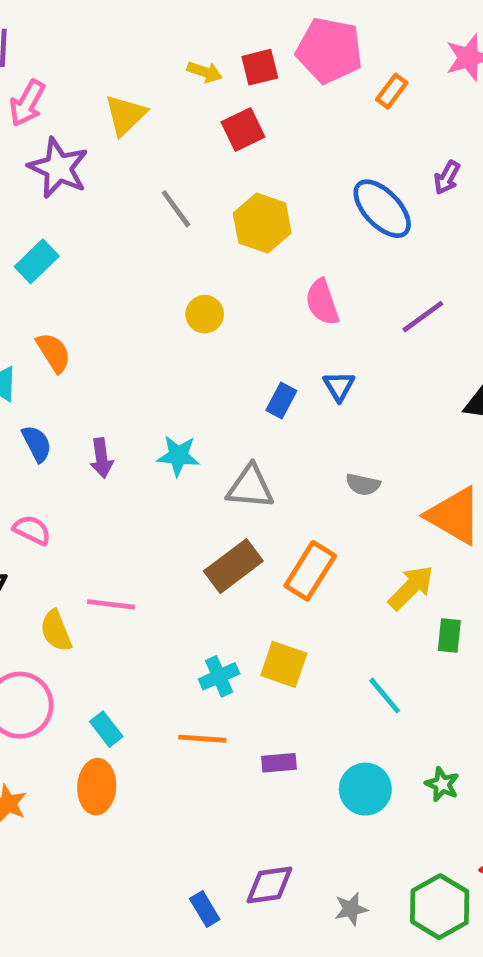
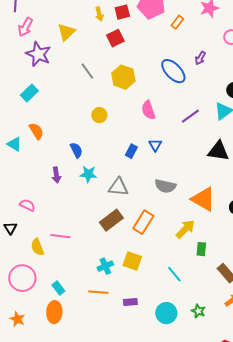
yellow arrow: (205, 72) -> (99, 14), turned 56
blue semicircle: (37, 444) -> (76, 150), moved
gray semicircle: (363, 484) -> (165, 186), size x1.5

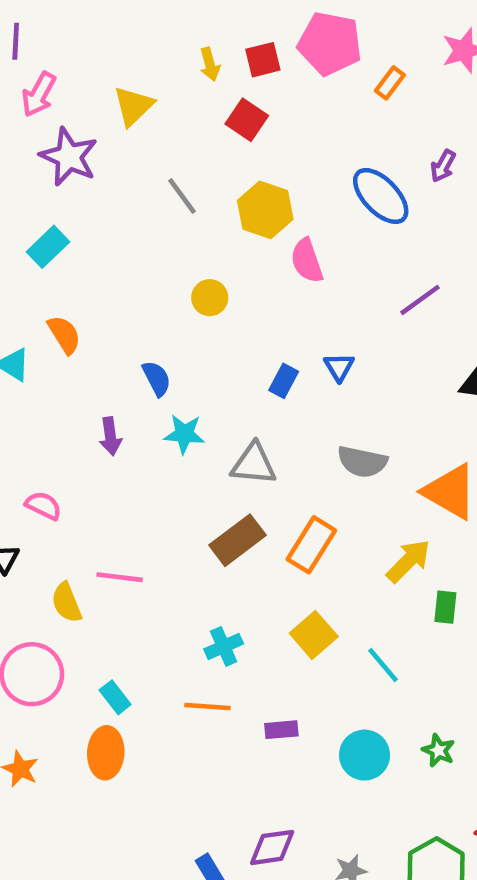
red square: (115, 38) -> (247, 120), turned -30
pink semicircle: (148, 110) -> (307, 261), moved
yellow square: (132, 261) -> (314, 635), moved, turned 30

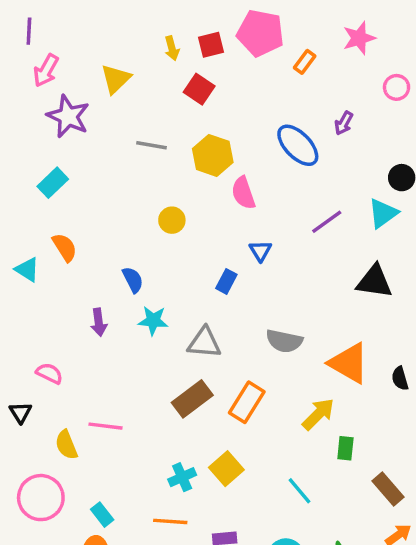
gray line: (182, 196) -> (151, 145), turned -44
blue triangle: (339, 367) -> (260, 251), moved
yellow square: (314, 635) -> (226, 469), moved

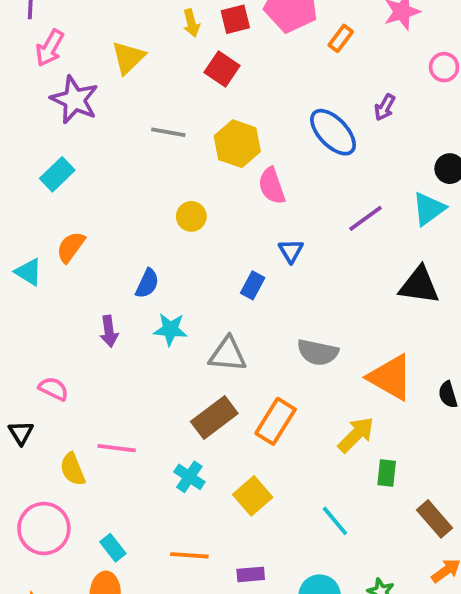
orange semicircle: (65, 247) -> (71, 247), turned -112
blue semicircle: (133, 280) -> (147, 283), turned 52
cyan cross: (182, 477) -> (189, 477), moved, turned -32

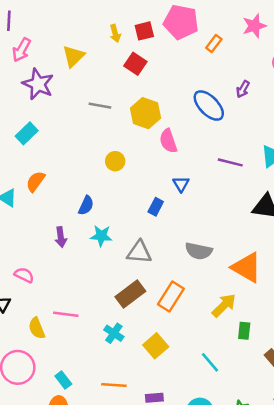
purple line: (366, 218) -> (230, 162), turned 50

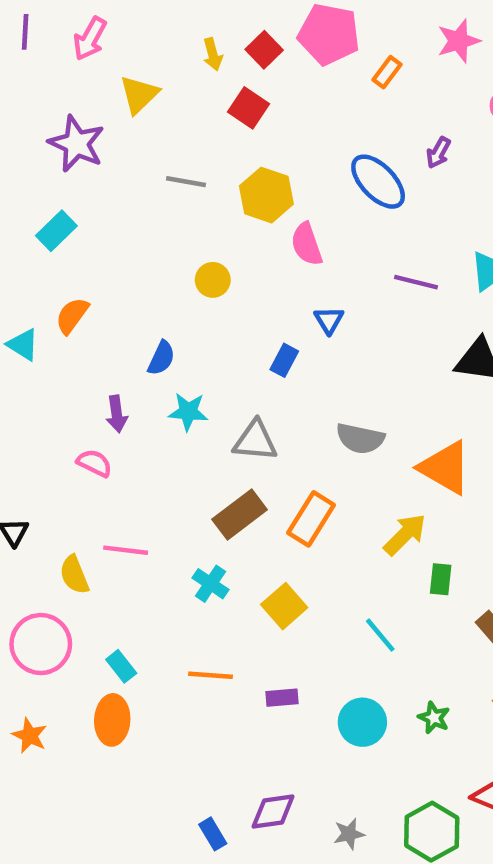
red square: (144, 31) -> (264, 50), turned -30
pink arrow: (22, 50) -> (90, 39), moved
pink semicircle: (24, 275) -> (94, 463), moved

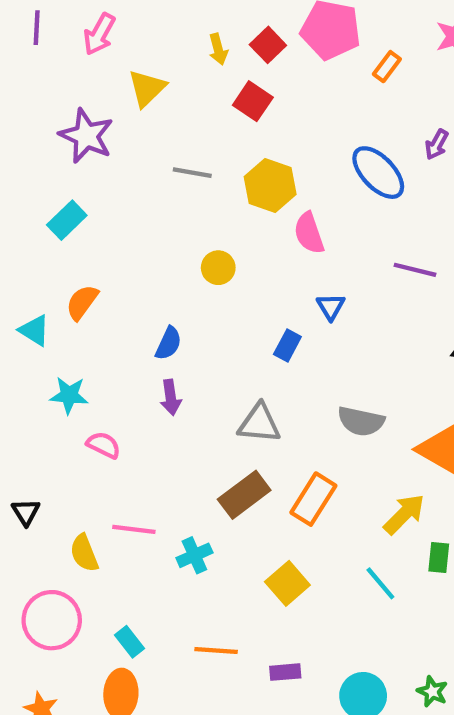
cyan star: (188, 412) -> (69, 395), moved
purple arrow: (117, 414) -> (171, 397), moved
cyan cross: (211, 584) -> (194, 555), moved, turned 32
cyan line: (380, 635) -> (380, 583), moved

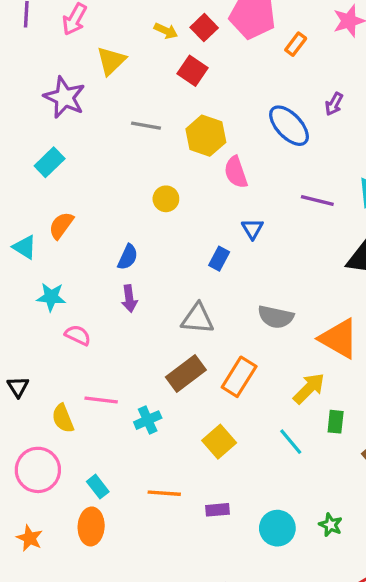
yellow arrow: (218, 49) -> (166, 31), turned -50

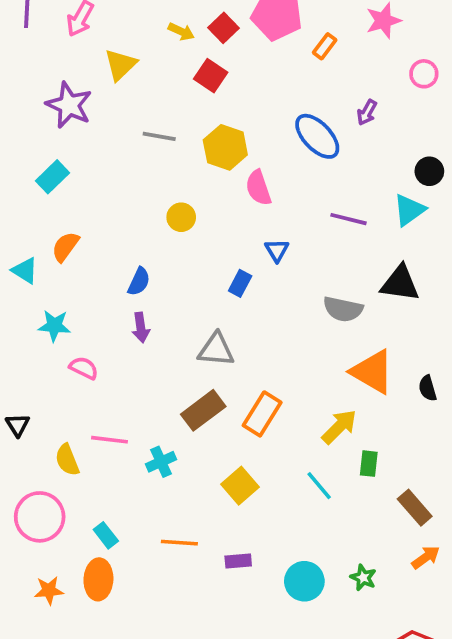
gray semicircle: (276, 317) -> (343, 309), moved
orange star: (30, 538) -> (49, 590), moved, turned -30

